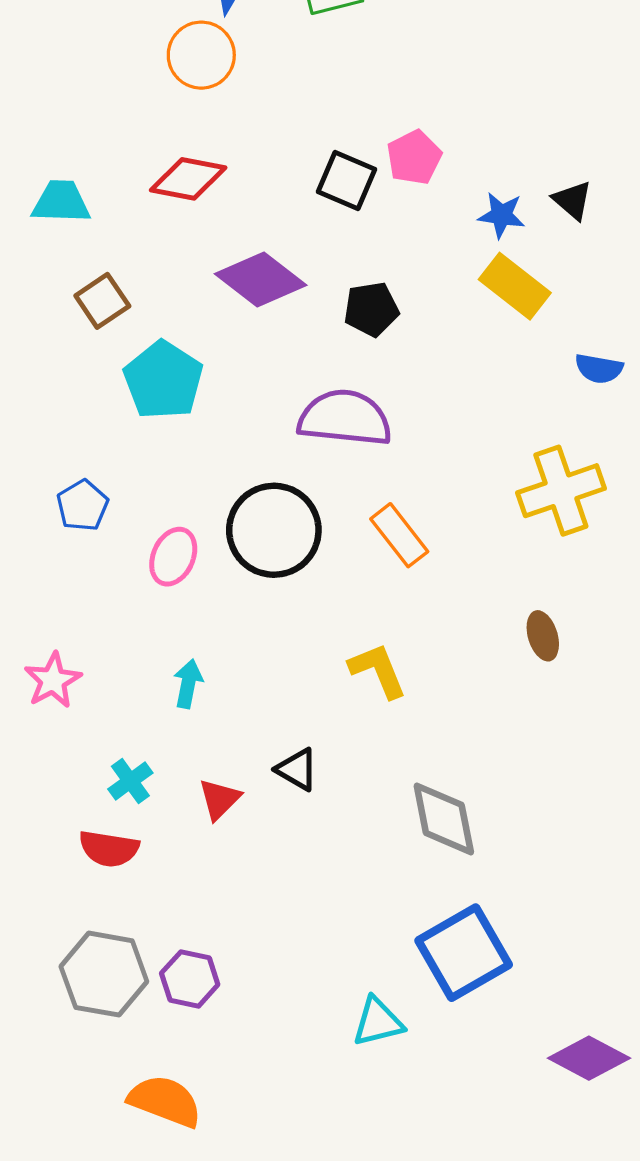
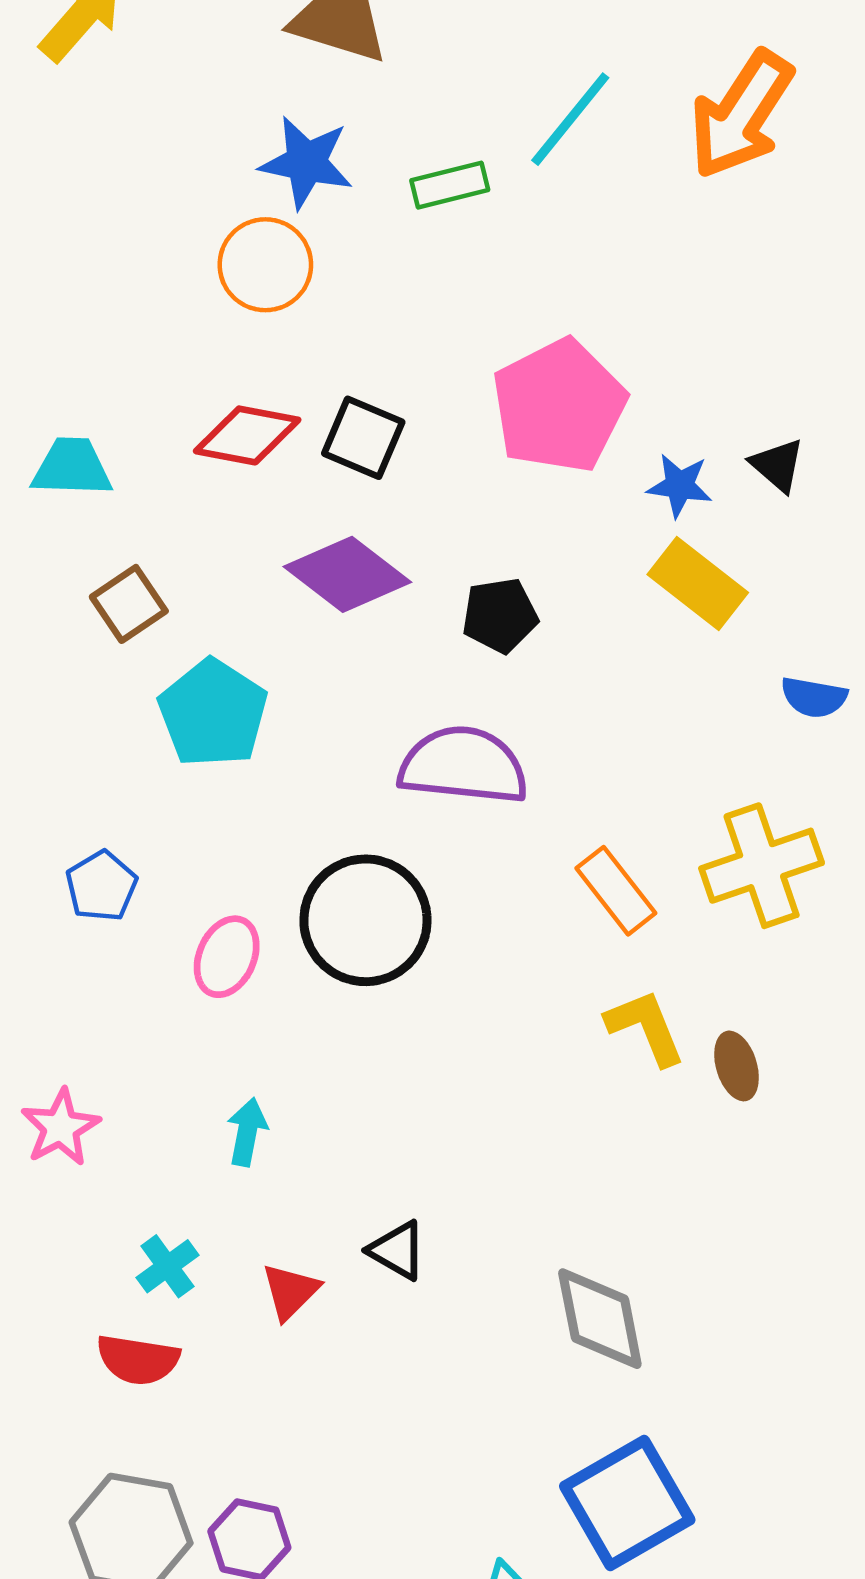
pink pentagon: (414, 157) -> (559, 406), size x1.8
black square: (346, 180) -> (363, 438), moved
orange rectangle: (399, 535) -> (616, 891), moved
yellow L-shape: (378, 670) -> (645, 1027), moved

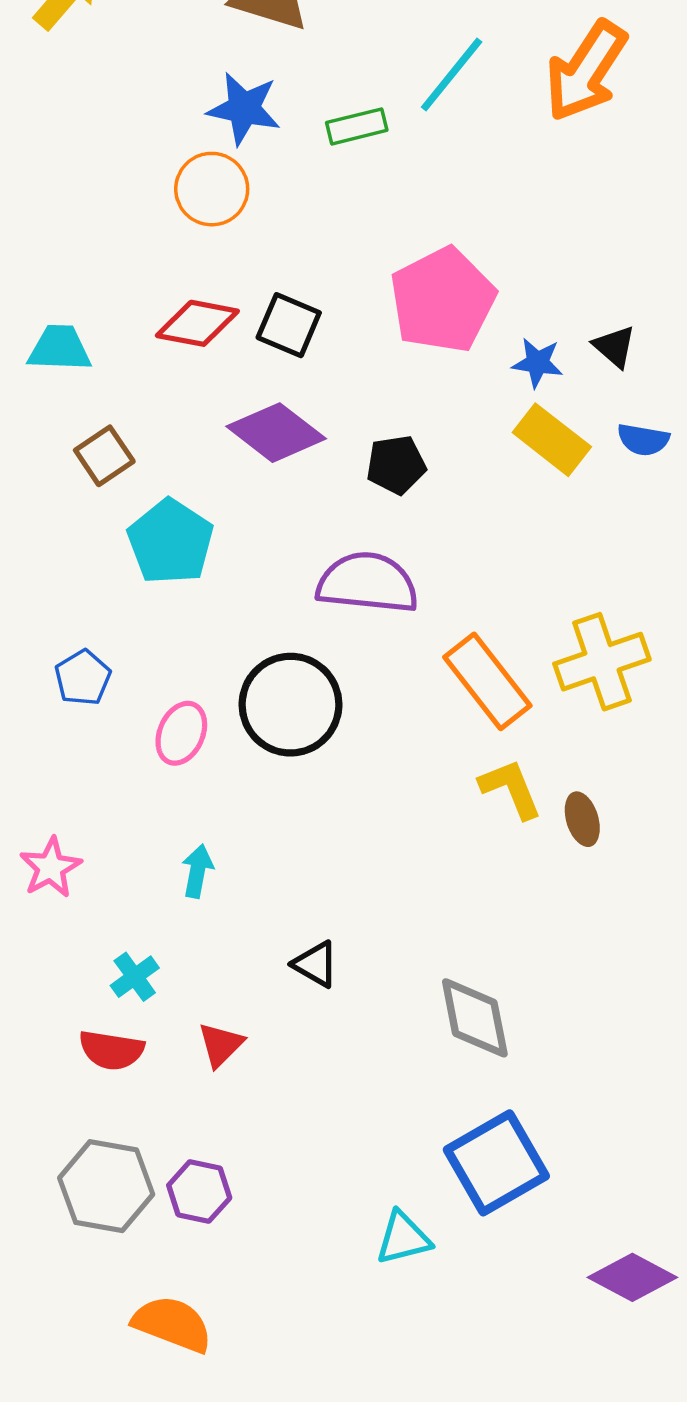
blue semicircle: (814, 697) -> (643, 440), moved
orange rectangle: (616, 891) -> (487, 681), size x1.4
red triangle: (290, 1291) -> (221, 1045), moved

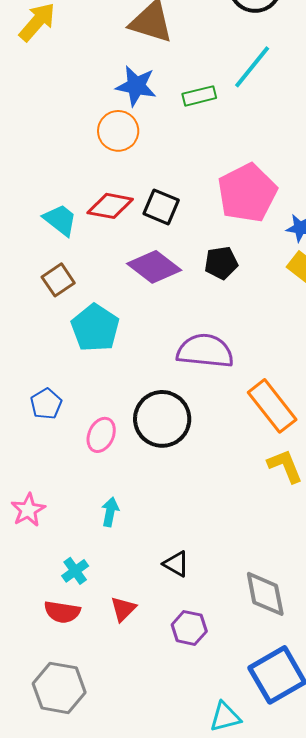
cyan trapezoid: (60, 348) -> (60, 220), moved, turned 36
black pentagon: (396, 465) -> (221, 263), moved
purple hexagon: (199, 1192) -> (189, 628), moved

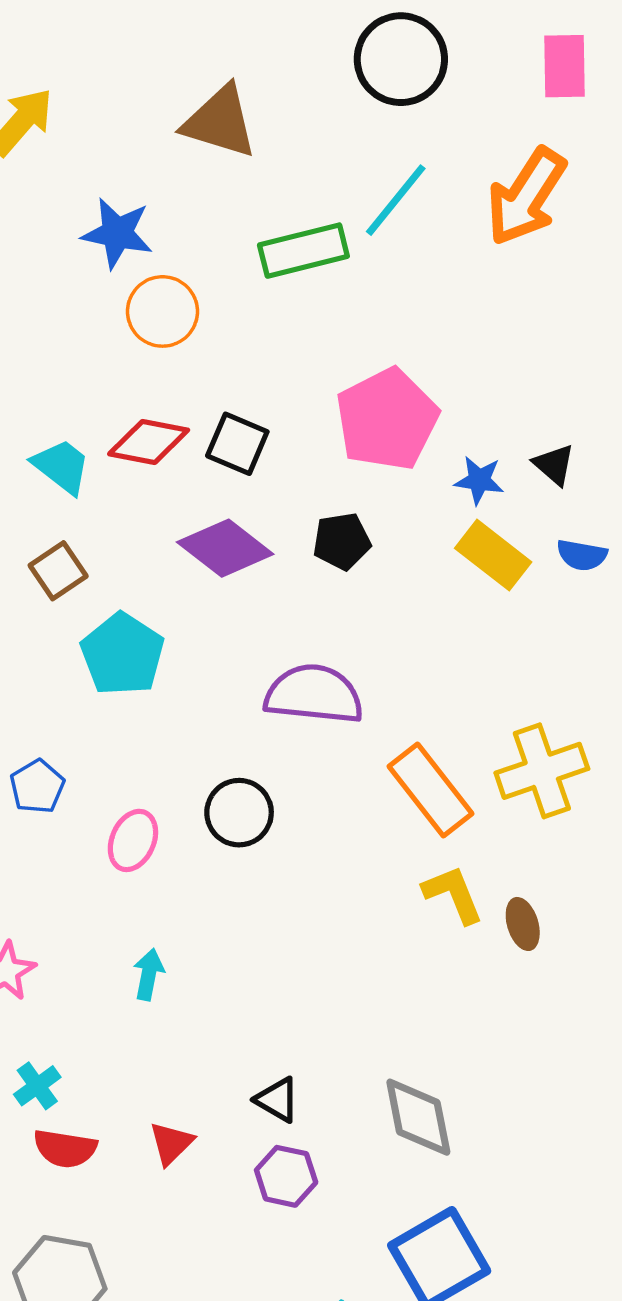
blue star: (136, 86) -> (117, 233), moved
green rectangle: (199, 96) -> (303, 251), size x1.5
black circle: (162, 419) -> (239, 813), size x0.7
black triangle: (176, 564) -> (277, 1100), moved
cyan cross: (75, 571) -> (37, 1086), moved

